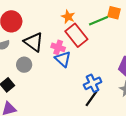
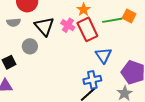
pink cross: (58, 47) -> (68, 25), moved
blue triangle: (63, 59) -> (103, 55), moved

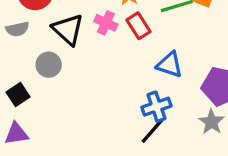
red rectangle: (87, 29) -> (138, 26), size x0.7
blue triangle: (103, 55) -> (170, 65), turned -30

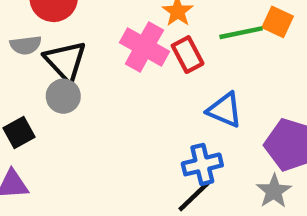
pink cross: (106, 23) -> (144, 47), size x1.5
black triangle: (68, 29) -> (65, 61), moved

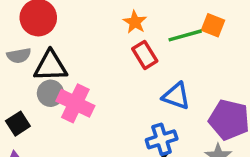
pink cross: (144, 47) -> (75, 103), moved
black triangle: (65, 61) -> (51, 66), turned -45

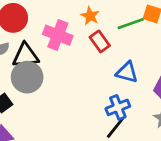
gray circle: (51, 93) -> (27, 77), size x1.5
pink cross: (75, 103) -> (58, 35), moved

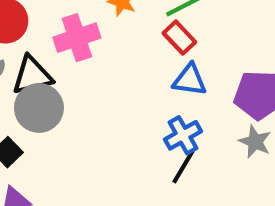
pink cross: (58, 35) -> (77, 38), turned -32
red rectangle: (100, 41) -> (179, 38), moved

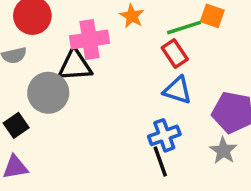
black triangle: (32, 75) -> (75, 65), moved
black line: (183, 167) -> (160, 161), turned -60

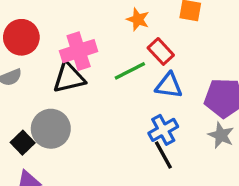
orange star: (132, 16) -> (138, 19), moved
green line: (184, 28) -> (130, 71), moved
gray circle: (48, 93) -> (51, 129), moved

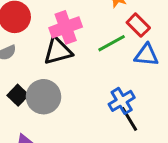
blue cross: (163, 130) -> (122, 101), moved
black square: (23, 143) -> (18, 95), moved
black line: (163, 155) -> (129, 119), moved

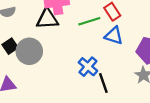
blue cross: (122, 101) -> (88, 67), turned -30
black line: (129, 119) -> (103, 83), moved

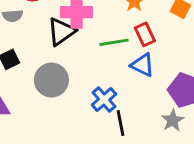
black triangle: (47, 19) -> (61, 32), turned -40
gray circle: (29, 51) -> (51, 80), moved

